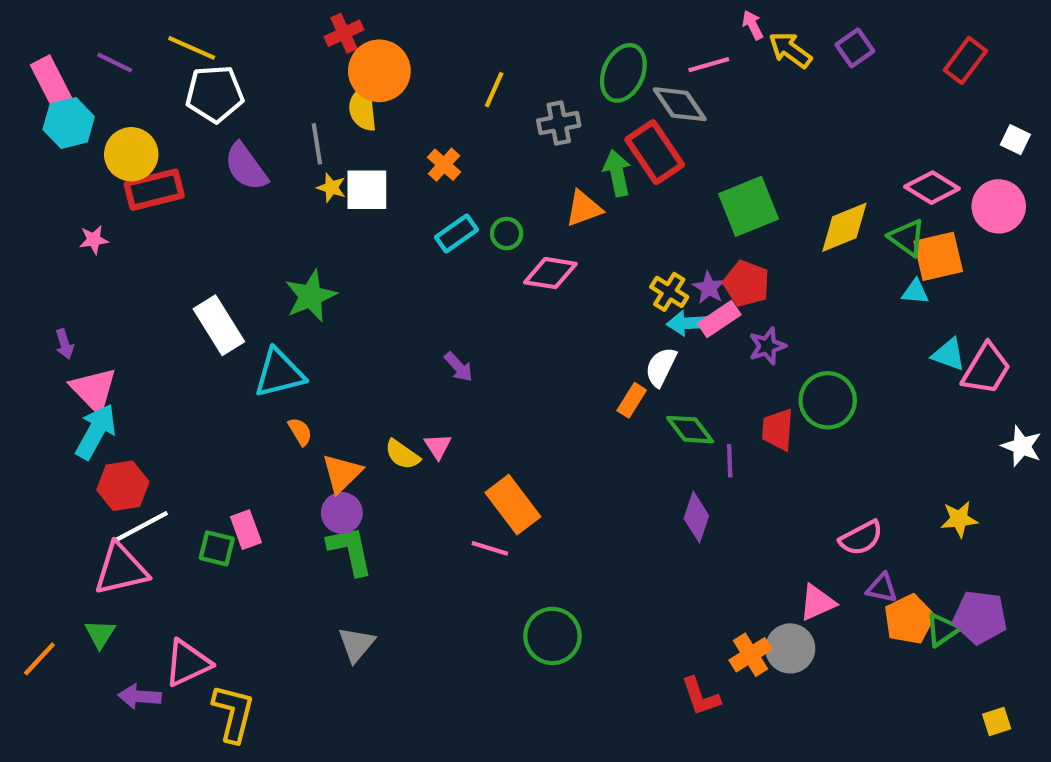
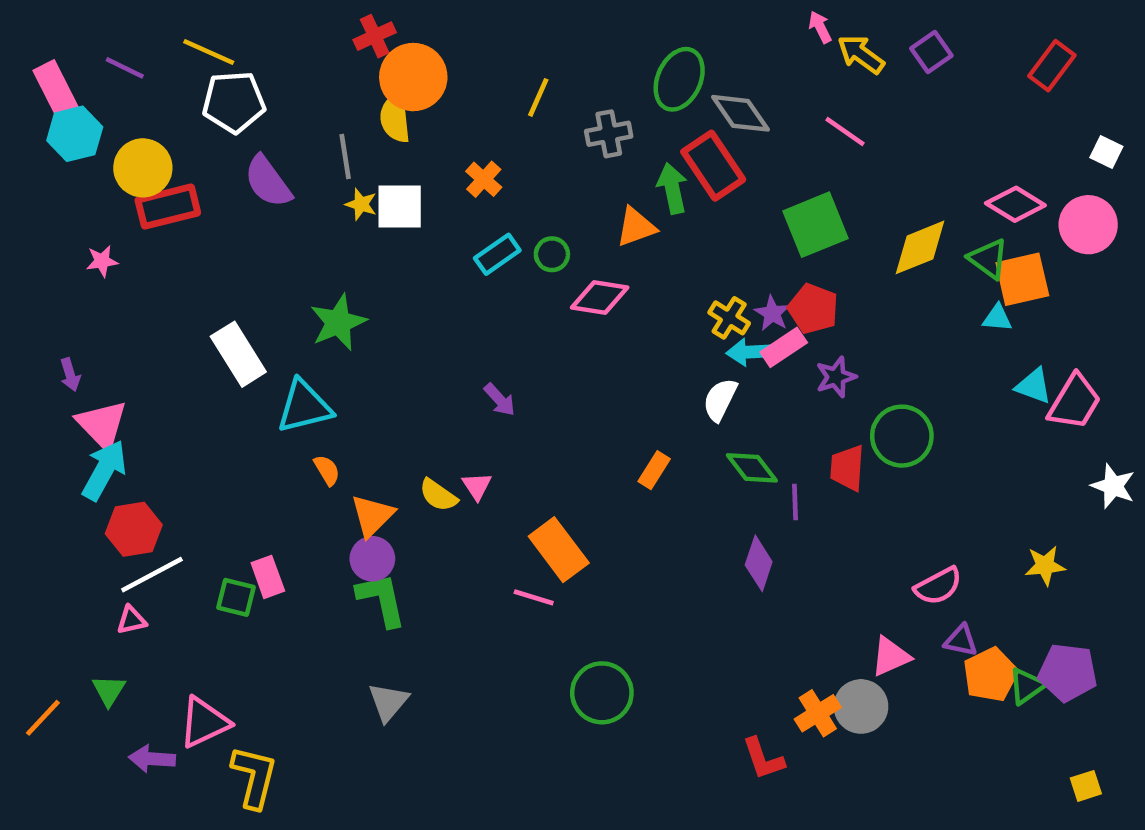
pink line: (709, 65) -> (845, 132), moved, turned 51
orange rectangle: (632, 400) -> (654, 470), moved
pink triangle: (121, 569) -> (131, 620), size x0.5

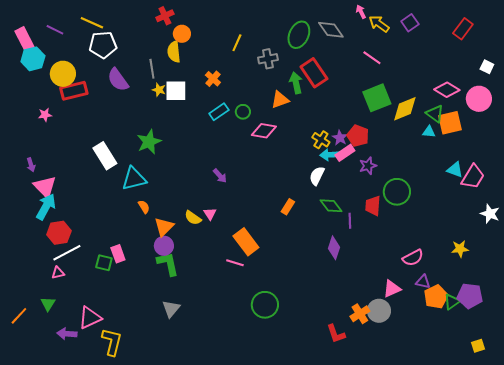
orange circle: (413, 77) -> (182, 34), size x0.6
gray diamond: (740, 113) -> (331, 30), moved
green square: (815, 225) -> (377, 98), moved
cyan triangle: (997, 318) -> (429, 132), moved

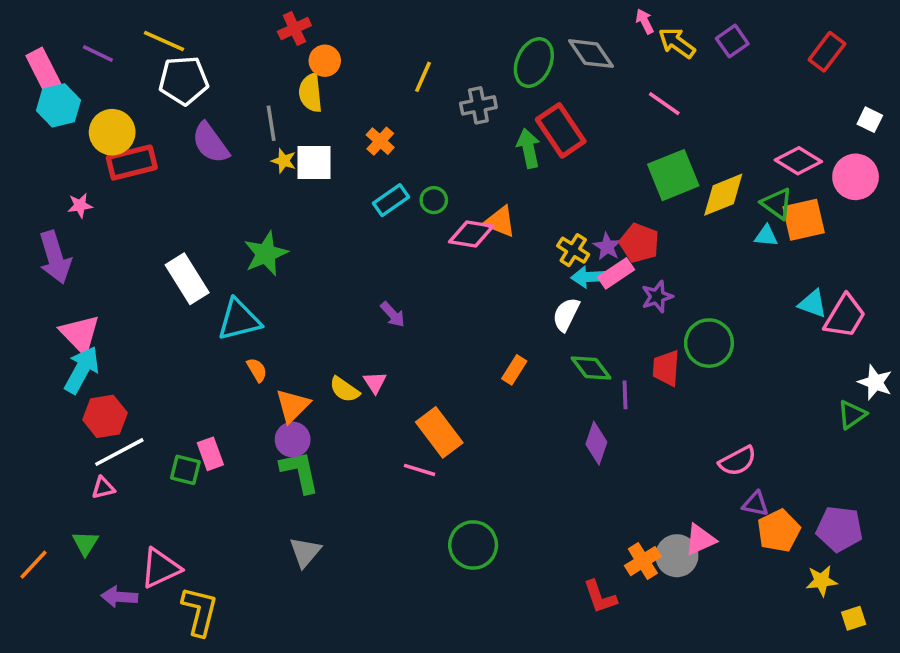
orange triangle: (280, 100) -> (500, 222), moved, turned 42
purple arrow: (31, 165) -> (55, 257), moved, size x2.0
yellow star: (460, 249) -> (822, 581), moved
pink triangle: (392, 289) -> (700, 540), moved
green triangle: (452, 302) -> (852, 415), moved

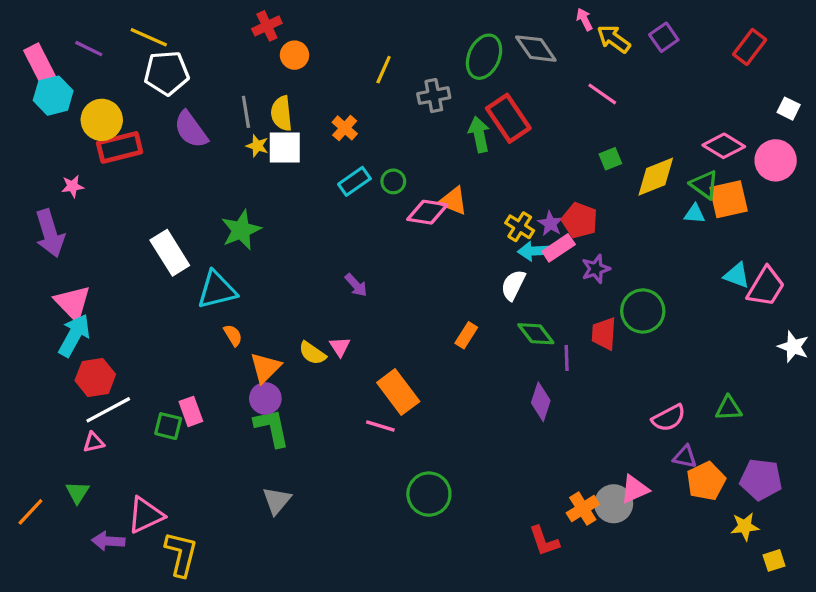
yellow semicircle: (310, 93) -> (282, 113), moved
green square: (673, 175) -> (610, 159), size x0.5
green triangle: (852, 415) -> (729, 408), moved, turned 32

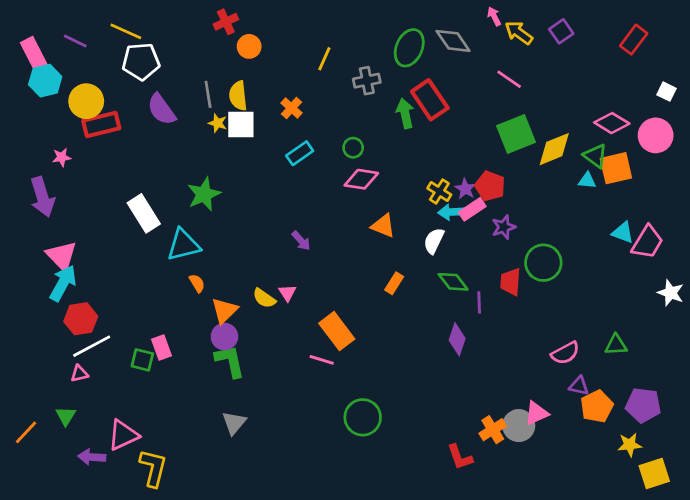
green square: (610, 159) -> (516, 134), size x2.0
green circle: (393, 181) -> (353, 148), moved
orange triangle: (453, 201) -> (383, 226), moved
yellow square: (774, 560) -> (654, 473), size x1.6

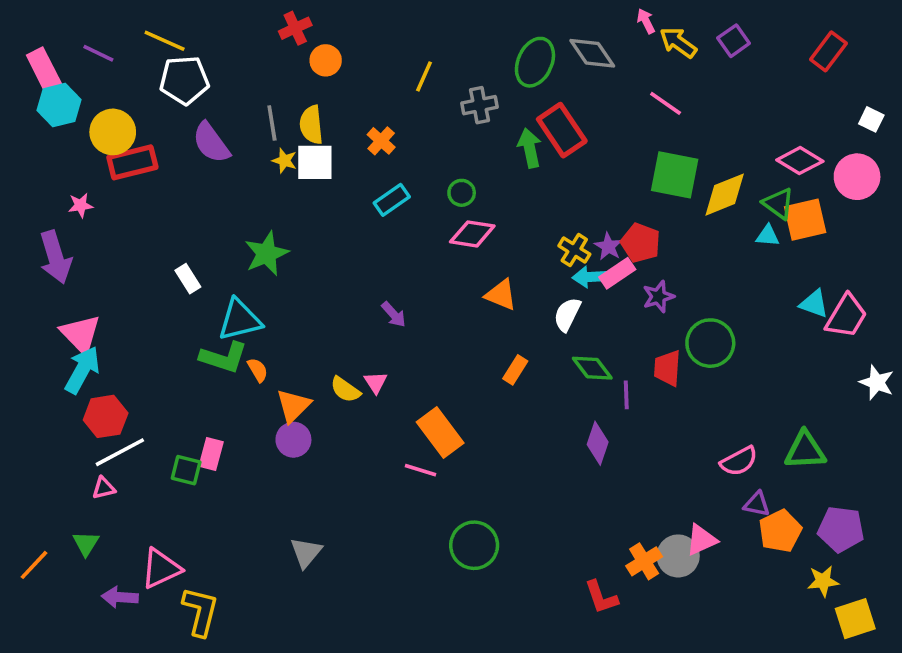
green square: (516, 134) -> (675, 175), turned 33
white rectangle: (144, 213) -> (188, 279), size x0.6
green triangle: (616, 345) -> (805, 450), size x1.4
pink rectangle: (161, 348) -> (211, 454), turned 35
green L-shape: (230, 361) -> (224, 357), moved, turned 120

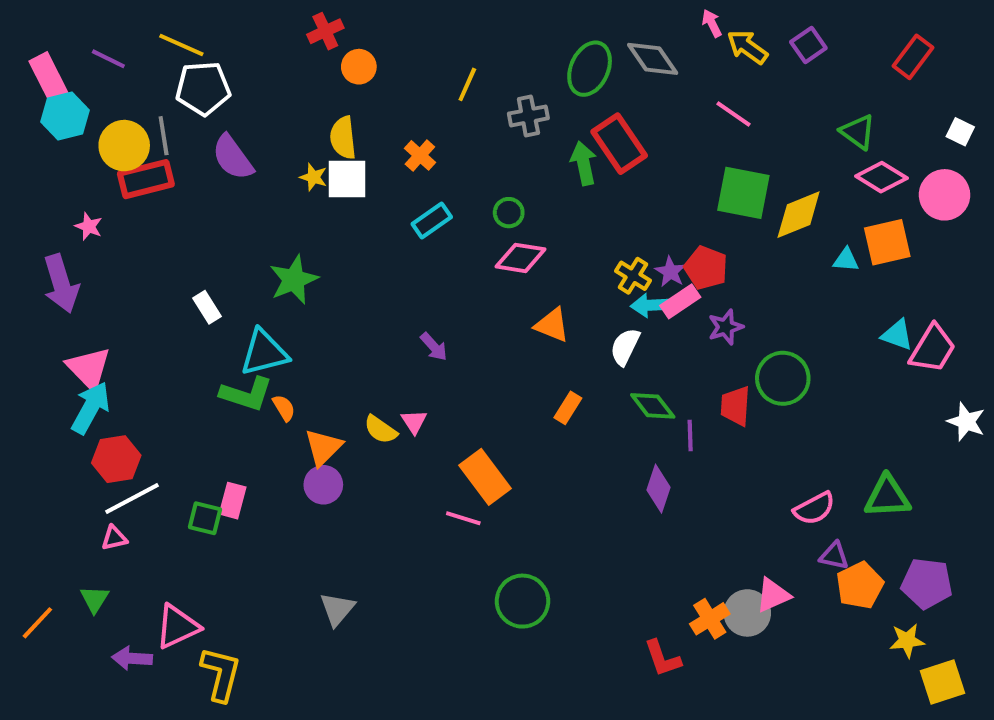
gray line: (272, 123) -> (164, 136), moved
green triangle: (778, 204) -> (858, 132), moved
pink star: (81, 205) -> (89, 226), turned 30

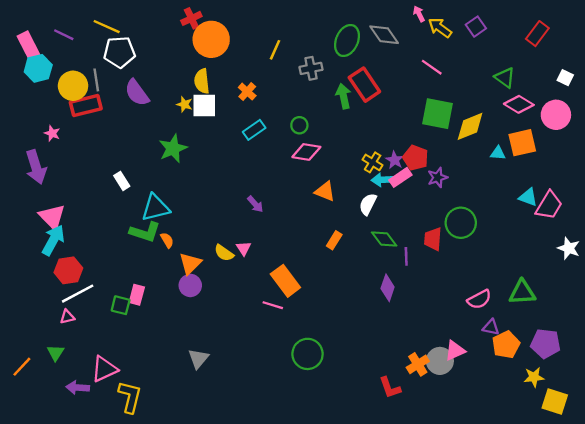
orange circle: (359, 67) -> (211, 39), size x1.8
green star: (294, 280) -> (173, 148), moved
purple star: (726, 327) -> (438, 177), moved
yellow square: (943, 682) -> (555, 402), turned 36

